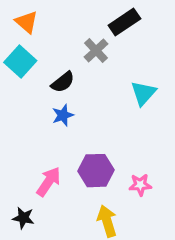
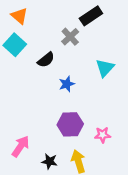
blue star: (63, 115) -> (67, 84), moved
pink arrow: (49, 182) -> (21, 146), moved
black star: (23, 218) -> (49, 161), moved

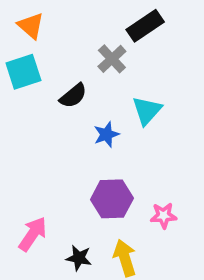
cyan square: (15, 45) -> (23, 72), turned 30
cyan triangle: (105, 68) -> (147, 110), moved

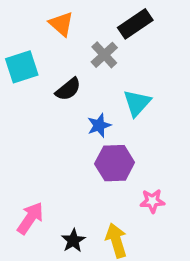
orange triangle: (31, 26) -> (61, 24), moved
purple hexagon: (112, 199) -> (115, 163), moved
black star: (79, 258) -> (73, 241), turned 30

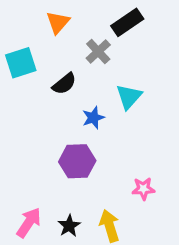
orange triangle: (61, 24) -> (58, 22), turned 30
purple hexagon: (115, 163) -> (77, 161), moved
pink arrow: (30, 218) -> (29, 223), moved

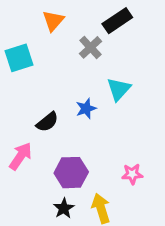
black semicircle: (64, 84) -> (47, 122), moved
purple hexagon: (77, 161) -> (71, 173), moved
pink arrow: (29, 223) -> (20, 156), moved

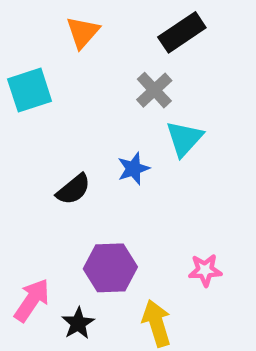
gray cross: (91, 47) -> (154, 90), moved
pink arrow: (20, 156) -> (32, 300), moved
black star: (64, 208) -> (78, 323), moved

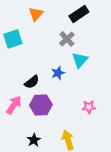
purple hexagon: (110, 268) -> (41, 105), moved
pink star: (205, 270) -> (89, 107), moved
pink arrow: (32, 300) -> (14, 105), moved

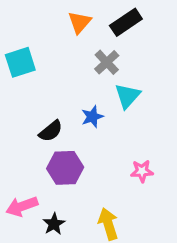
orange triangle: (36, 14) -> (80, 22), moved
pink arrow: (14, 105) -> (22, 206), moved, turned -144

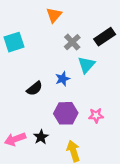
black rectangle: (126, 22) -> (105, 37), moved
purple hexagon: (65, 168) -> (66, 113), moved
black star: (54, 224) -> (41, 137), moved

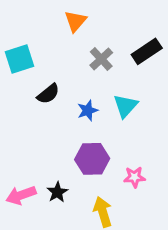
cyan triangle: (86, 65) -> (125, 106), moved
black semicircle: (35, 88) -> (48, 94), moved
pink star: (96, 115) -> (135, 177), moved

